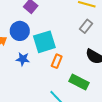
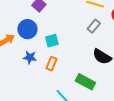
cyan square: (44, 42) -> (52, 41), size x0.6
orange rectangle: (57, 61) -> (51, 64), moved

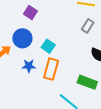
cyan square: (52, 41) -> (48, 46), turned -32
orange rectangle: (51, 64) -> (51, 69), size x1.5

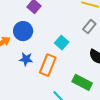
cyan square: (48, 46) -> (62, 43), moved

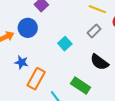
blue star: (26, 59) -> (21, 62), moved
orange rectangle: (48, 65) -> (36, 79), moved

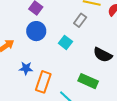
blue circle: (28, 28) -> (36, 31), moved
gray rectangle: (94, 31) -> (80, 20), moved

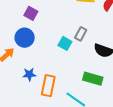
gray rectangle: (80, 20) -> (81, 34), moved
blue circle: (36, 31) -> (25, 38), moved

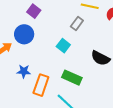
gray rectangle: (81, 34) -> (77, 23), moved
green rectangle: (93, 79) -> (72, 78), moved

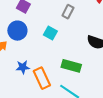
cyan square: (63, 46) -> (50, 33), moved
orange rectangle: (41, 85) -> (42, 78), turned -35

